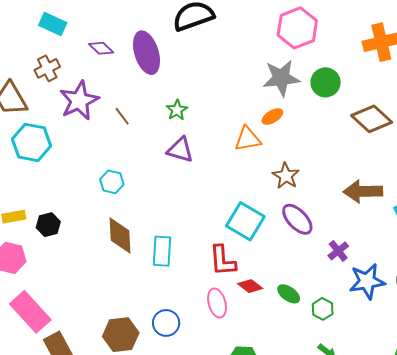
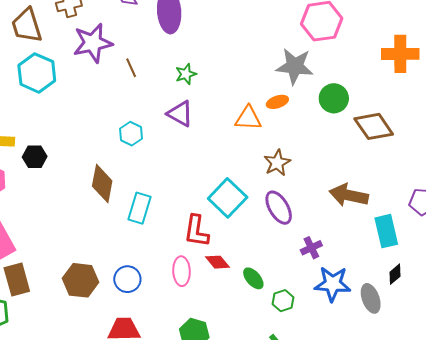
green circle: (326, 82) -> (334, 98), moved
cyan hexagon: (112, 182) -> (131, 134), moved

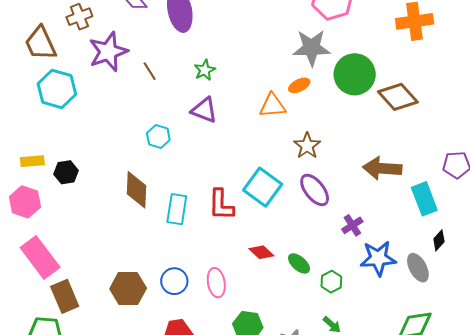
green circle: (334, 98) -> (355, 74), size x1.4
red L-shape: (196, 231) -> (221, 205), moved
pink ellipse: (182, 271) -> (216, 283), moved

